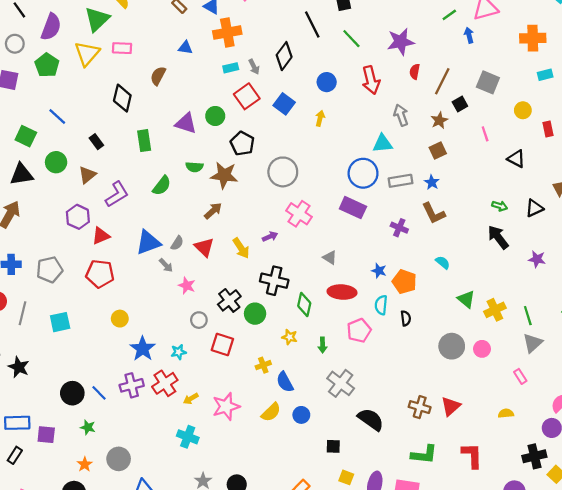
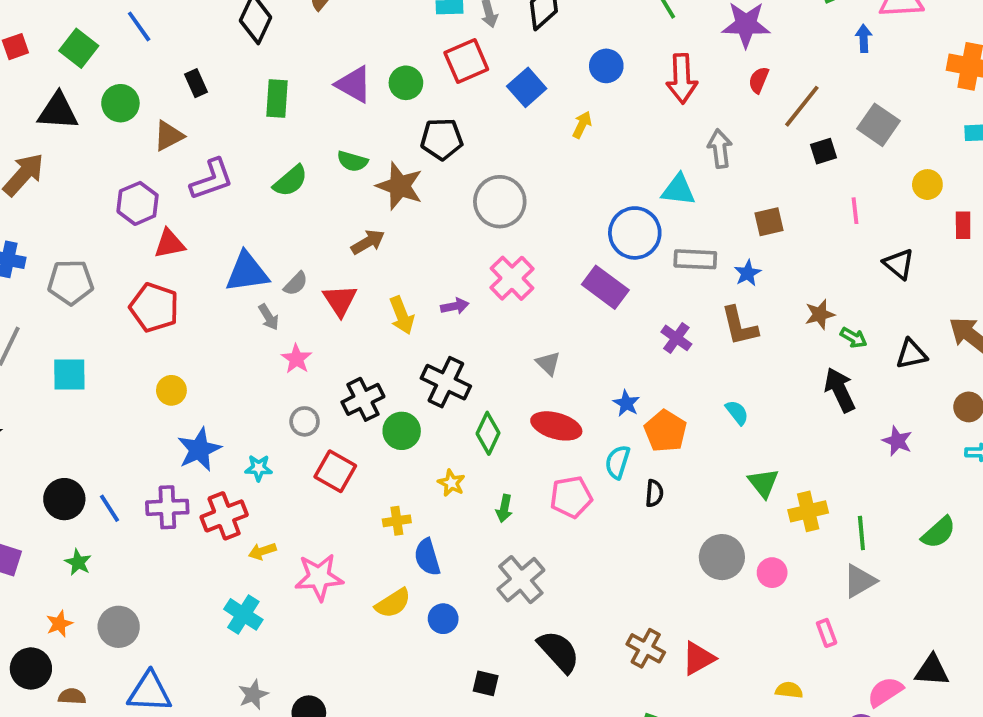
brown star: (439, 120) -> (820, 314), moved
black pentagon: (242, 143) -> (442, 139), turned 30

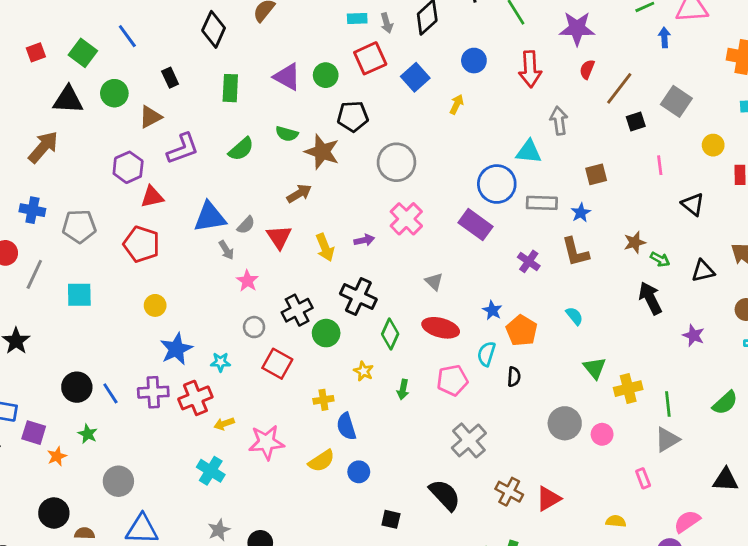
gray cross: (521, 580) -> (469, 440), moved
orange star: (59, 624) -> (57, 456), moved
black triangle: (932, 670) -> (726, 480), moved

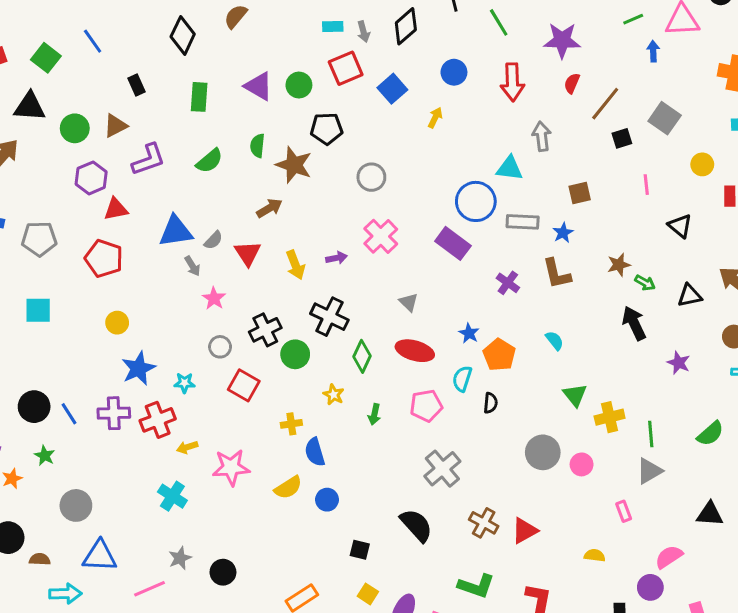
green circle: (114, 93) -> (75, 128), moved
green semicircle: (287, 134) -> (257, 146), turned 80
gray circle: (396, 162) -> (371, 177), size x0.7

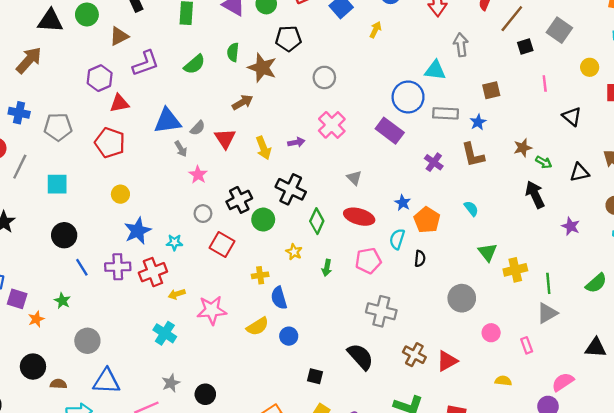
green circle: (75, 128) -> (87, 14), moved
black circle: (34, 407) -> (64, 235), moved
pink circle: (582, 464) -> (491, 333), moved
gray cross: (442, 469) -> (381, 311), turned -36

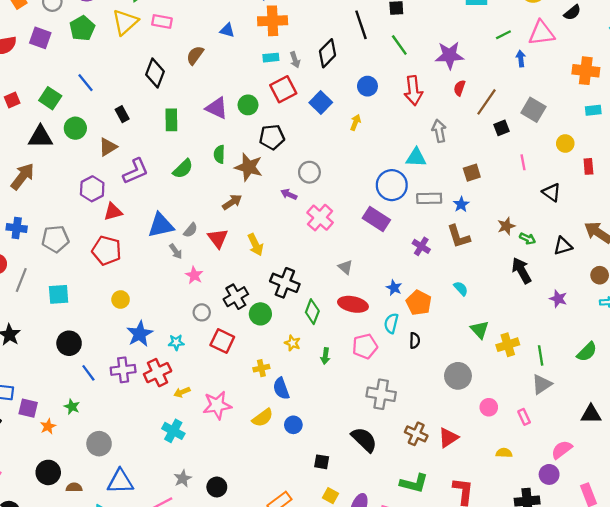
purple arrow: (296, 142) -> (289, 194), moved, turned -140

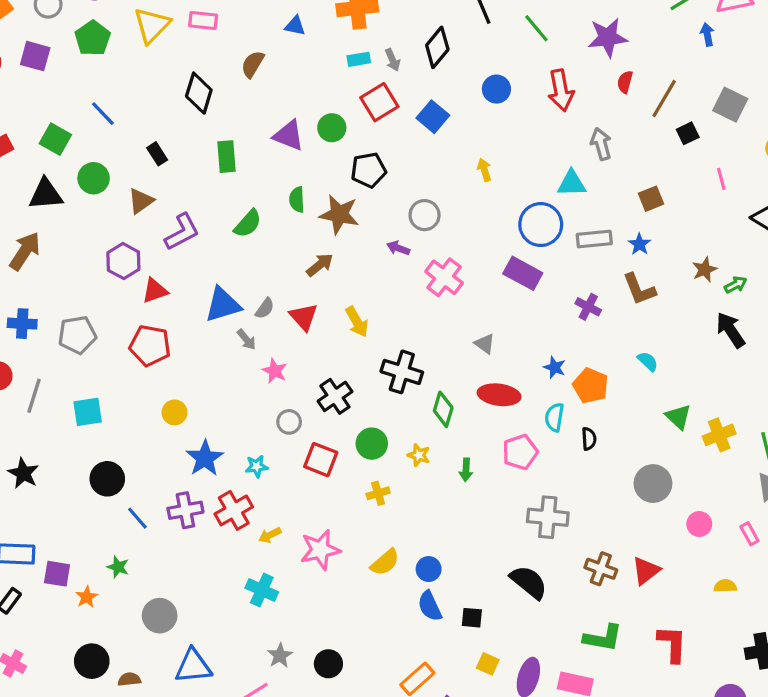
yellow arrow: (355, 122) -> (484, 170), moved, turned -35
green arrow: (528, 239) -> (736, 285), turned -49
green circle: (260, 314) -> (372, 444), moved
blue semicircle: (281, 389) -> (430, 606), moved

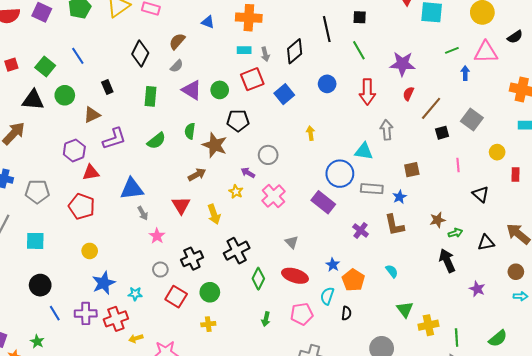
gray semicircle: (265, 308) -> (177, 66), moved
black cross: (402, 372) -> (237, 251), turned 35
yellow star: (419, 455) -> (236, 192), moved

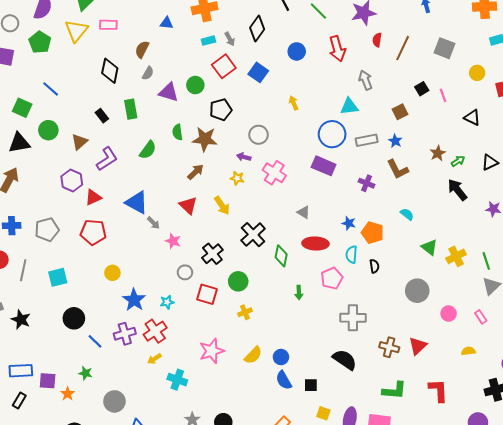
black rectangle: (107, 87) -> (102, 116), moved
black square: (442, 133) -> (422, 89), moved
blue triangle: (132, 189) -> (137, 202), turned 50
yellow arrow: (136, 338) -> (154, 359), moved

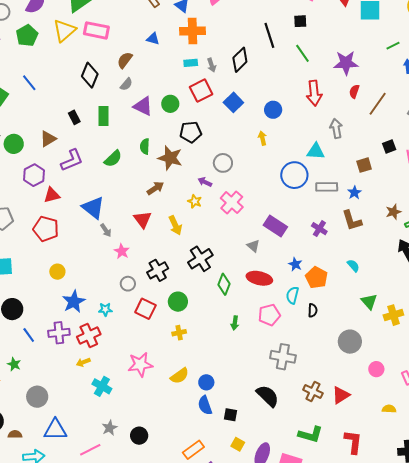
pink rectangle: (108, 25) -> (96, 30), size x1.4
blue circle: (297, 51) -> (273, 110), moved
green circle: (48, 130) -> (14, 144), moved
purple rectangle: (324, 166) -> (275, 226), moved

